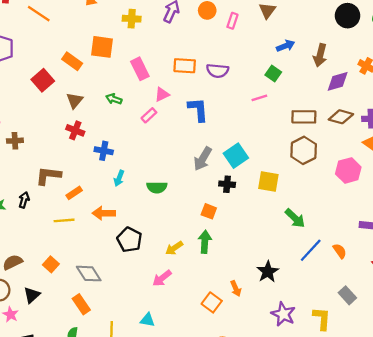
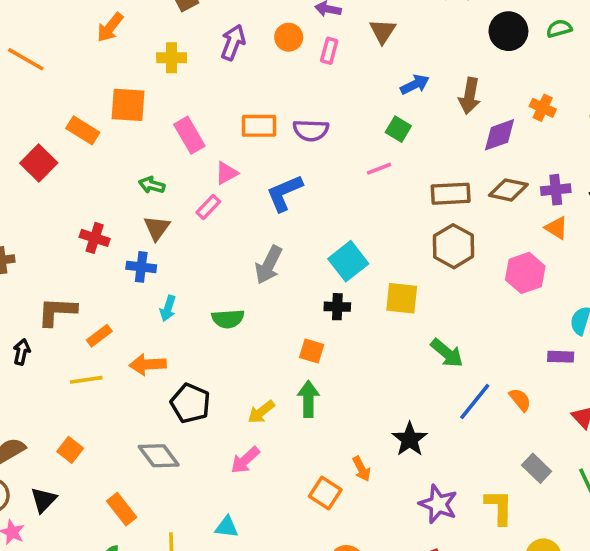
brown triangle: (75, 100) -> (157, 228), moved
blue L-shape: (198, 110) -> (284, 193), turned -105
gray arrow: (203, 159) -> (269, 265), moved
gray diamond: (89, 274) -> (159, 456), moved

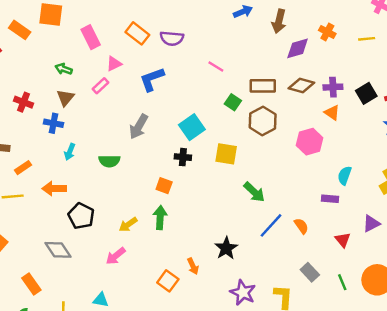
orange rectangle: (259, 126) -> (137, 33), turned 35
green square: (398, 129) -> (233, 102), moved
pink line: (379, 169) -> (216, 67), turned 49

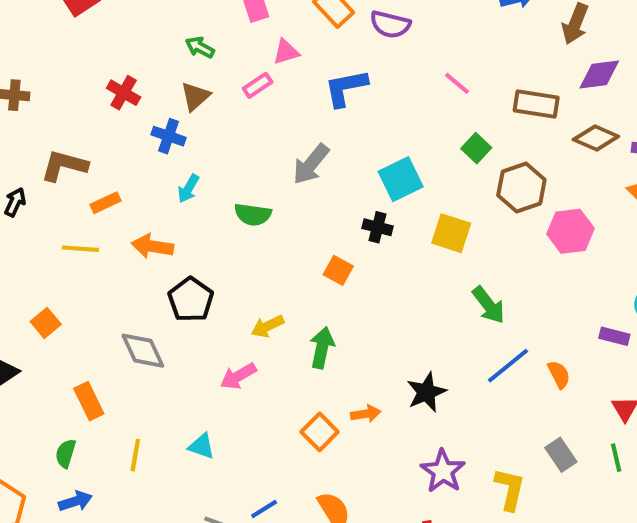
brown rectangle: (263, 86) -> (536, 104), moved
pink hexagon: (310, 142) -> (571, 231), moved
green arrow: (160, 218) -> (322, 348), moved
orange arrow: (193, 266) -> (366, 414), turned -84
green line: (342, 282) -> (616, 458), moved

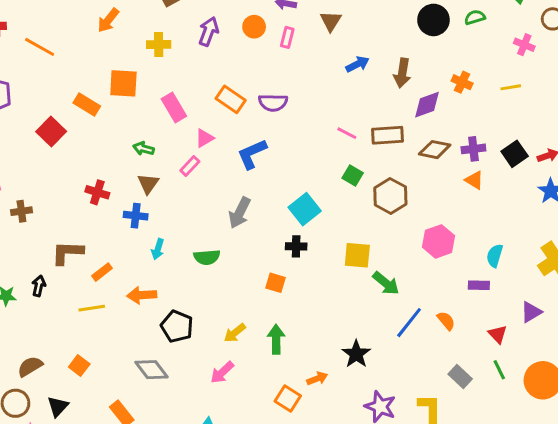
pink line: (457, 83) -> (347, 133), moved
pink hexagon: (571, 231) -> (438, 241), moved
yellow square: (451, 233) -> (357, 255), moved

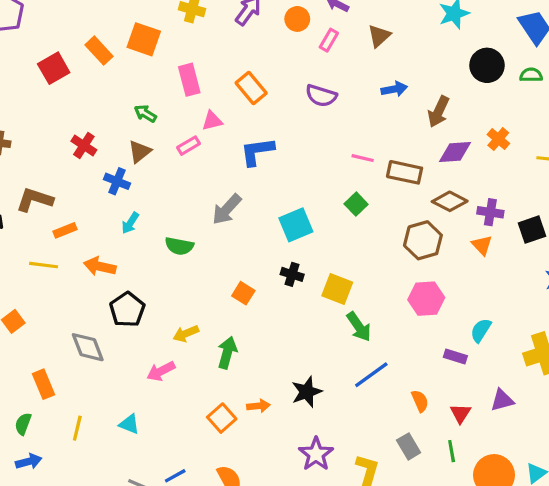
purple semicircle: (273, 103) -> (321, 96), moved
pink line: (347, 133) -> (363, 158), turned -30
brown hexagon: (390, 196) -> (423, 240), moved
black cross: (296, 246) -> (292, 274), moved
orange semicircle: (446, 321) -> (420, 401), moved

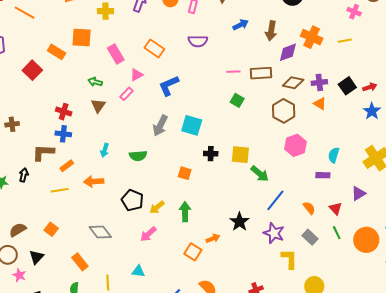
orange cross: (498, 139) -> (312, 37), size x1.5
blue cross: (117, 181) -> (63, 134), moved
cyan square: (296, 225) -> (192, 125), moved, turned -35
black pentagon: (127, 310) -> (132, 200), moved
purple star: (316, 454) -> (274, 233), moved

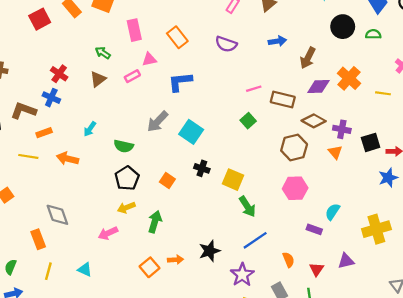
pink line: (233, 72) -> (254, 89), turned -32
black pentagon: (132, 200) -> (127, 178), moved
orange rectangle: (80, 262) -> (38, 239), moved

